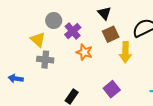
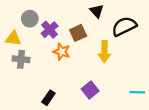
black triangle: (104, 13) -> (97, 11), moved
brown square: (111, 34) -> (78, 33), moved
yellow triangle: (38, 40) -> (13, 38), turned -35

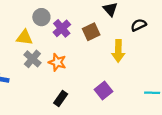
black semicircle: (124, 26) -> (139, 25), size x0.6
orange star: (62, 52) -> (57, 62), moved
gray cross: (21, 59) -> (32, 59), turned 35

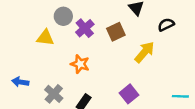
yellow arrow: (118, 51) -> (145, 52), turned -140
gray cross: (32, 59) -> (54, 94), moved

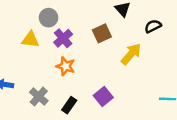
purple cross: (85, 28) -> (63, 38), moved
purple square: (129, 94) -> (103, 97), moved

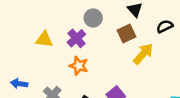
gray circle: (49, 18) -> (93, 18), moved
brown square: (102, 33) -> (127, 34), moved

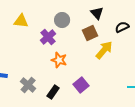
yellow triangle: (44, 39) -> (21, 21), moved
orange star: (79, 66) -> (59, 60), moved

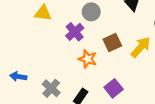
brown square: (90, 33) -> (112, 42), moved

